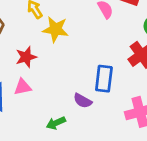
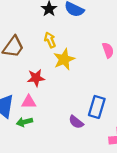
yellow star: (55, 29) -> (64, 59), turned 30
green arrow: (56, 123) -> (24, 122), moved

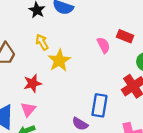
pink triangle: (29, 102) -> (28, 109), turned -42

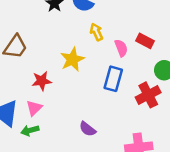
yellow arrow: (42, 42) -> (96, 32), moved
blue rectangle: (99, 105) -> (113, 79), moved

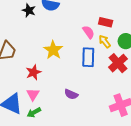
yellow arrow: (96, 32) -> (105, 41), moved
purple semicircle: (88, 129) -> (71, 94), moved

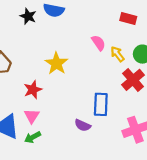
red rectangle: (106, 22) -> (128, 19), moved
blue rectangle: (88, 57) -> (101, 104), moved
purple semicircle: (71, 94) -> (83, 125), moved

